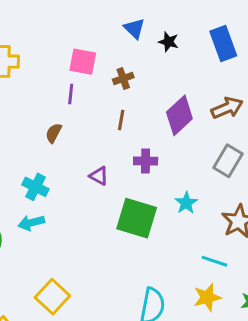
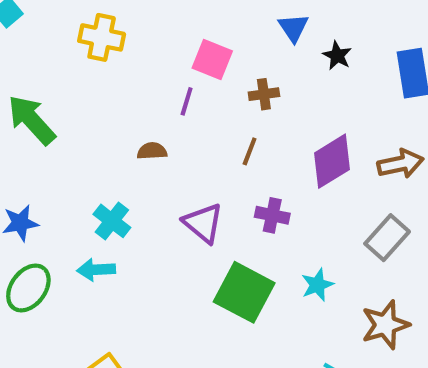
brown semicircle: (54, 133) -> (152, 151), turned 48
purple triangle: (99, 176) -> (203, 223), size x1.5

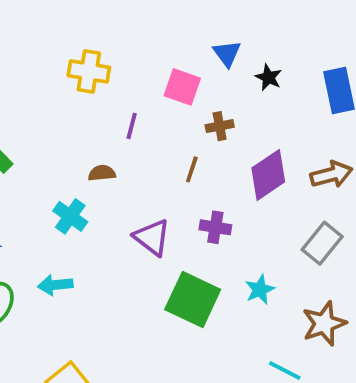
yellow cross: (102, 37) -> (89, 71), moved
pink square: (212, 60) -> (182, 87), moved
brown cross: (264, 94) -> (220, 126), moved
cyan cross: (112, 221) -> (70, 216), moved

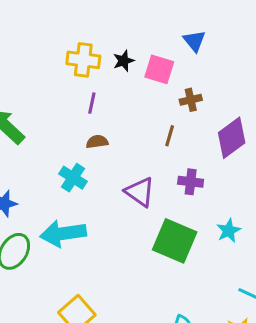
black star: (269, 77) -> (124, 61), moved, turned 30
purple line: (132, 126) -> (92, 103), moved
cyan arrow: (55, 285) -> (63, 234), size x1.6

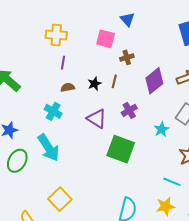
black star: (124, 61) -> (94, 84), moved
purple cross: (191, 182) -> (129, 110), turned -35
cyan star: (229, 231) -> (162, 129), moved
cyan arrow: (63, 234) -> (48, 148), turned -112

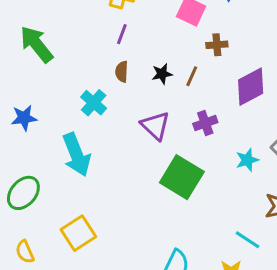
brown semicircle: (68, 87) -> (122, 72), turned -88
green ellipse: (17, 161) -> (23, 193), moved

